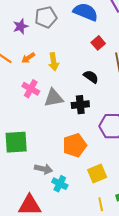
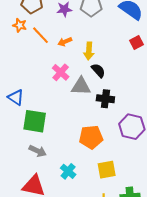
black semicircle: (91, 77) -> (98, 70), moved
gray arrow: (44, 169) -> (38, 151), moved

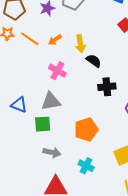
gray triangle: (81, 86) -> (51, 101), moved
green square: (35, 121) -> (43, 124), size x0.7
orange pentagon: (91, 137) -> (86, 130), moved

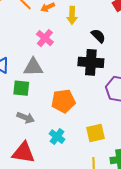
black semicircle: (94, 61) -> (98, 36), moved
black cross: (107, 87) -> (91, 62), size x1.4

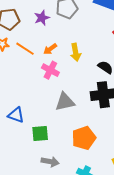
pink cross: (45, 38) -> (50, 70), moved
gray triangle: (33, 67) -> (65, 102), moved

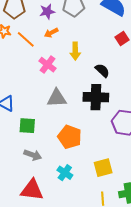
orange arrow: (50, 49) -> (51, 33), moved
orange pentagon: (84, 138) -> (70, 137), turned 30

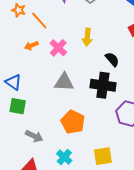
orange arrow: (51, 33) -> (31, 46), moved
green square: (27, 126) -> (18, 106), moved

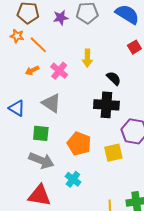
gray triangle: (64, 82) -> (51, 103), moved, turned 35
green square: (18, 106) -> (41, 133), moved
gray arrow: (34, 136) -> (41, 161), size x1.4
yellow square: (103, 156) -> (113, 153), moved

